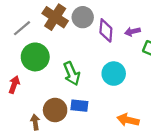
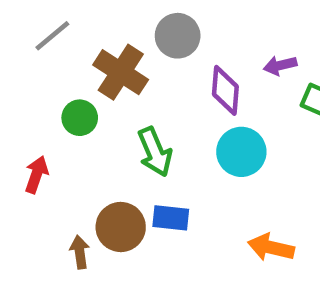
brown cross: (55, 17) -> (121, 72), moved
gray line: (22, 28) -> (52, 36), moved
purple diamond: (106, 30) -> (225, 90), moved
green circle: (35, 57) -> (80, 118), size x0.6

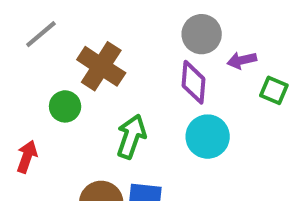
gray circle: (178, 36) -> (202, 34), moved
green arrow: (155, 152) -> (131, 137), turned -138

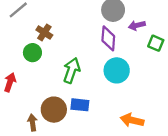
brown cross: (101, 66) -> (44, 32), moved, size x0.6

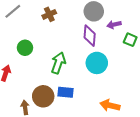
brown cross: (44, 32) -> (49, 14), moved, turned 32

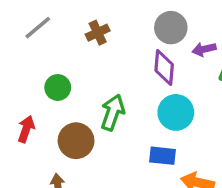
blue rectangle: (65, 92) -> (163, 156), moved
brown circle: (43, 96) -> (76, 141), moved

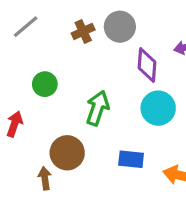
gray circle: (171, 28) -> (120, 27), moved
brown circle: (76, 141) -> (67, 153), moved
blue rectangle: (163, 156) -> (131, 159), moved

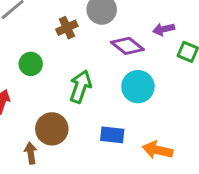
brown cross: (83, 31) -> (67, 28), moved
purple diamond: (147, 65) -> (127, 46), turned -56

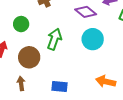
brown circle: (52, 129) -> (29, 57), moved
blue rectangle: (112, 135) -> (59, 87), moved

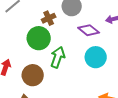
green circle: (21, 24) -> (39, 38), moved, size x1.5

